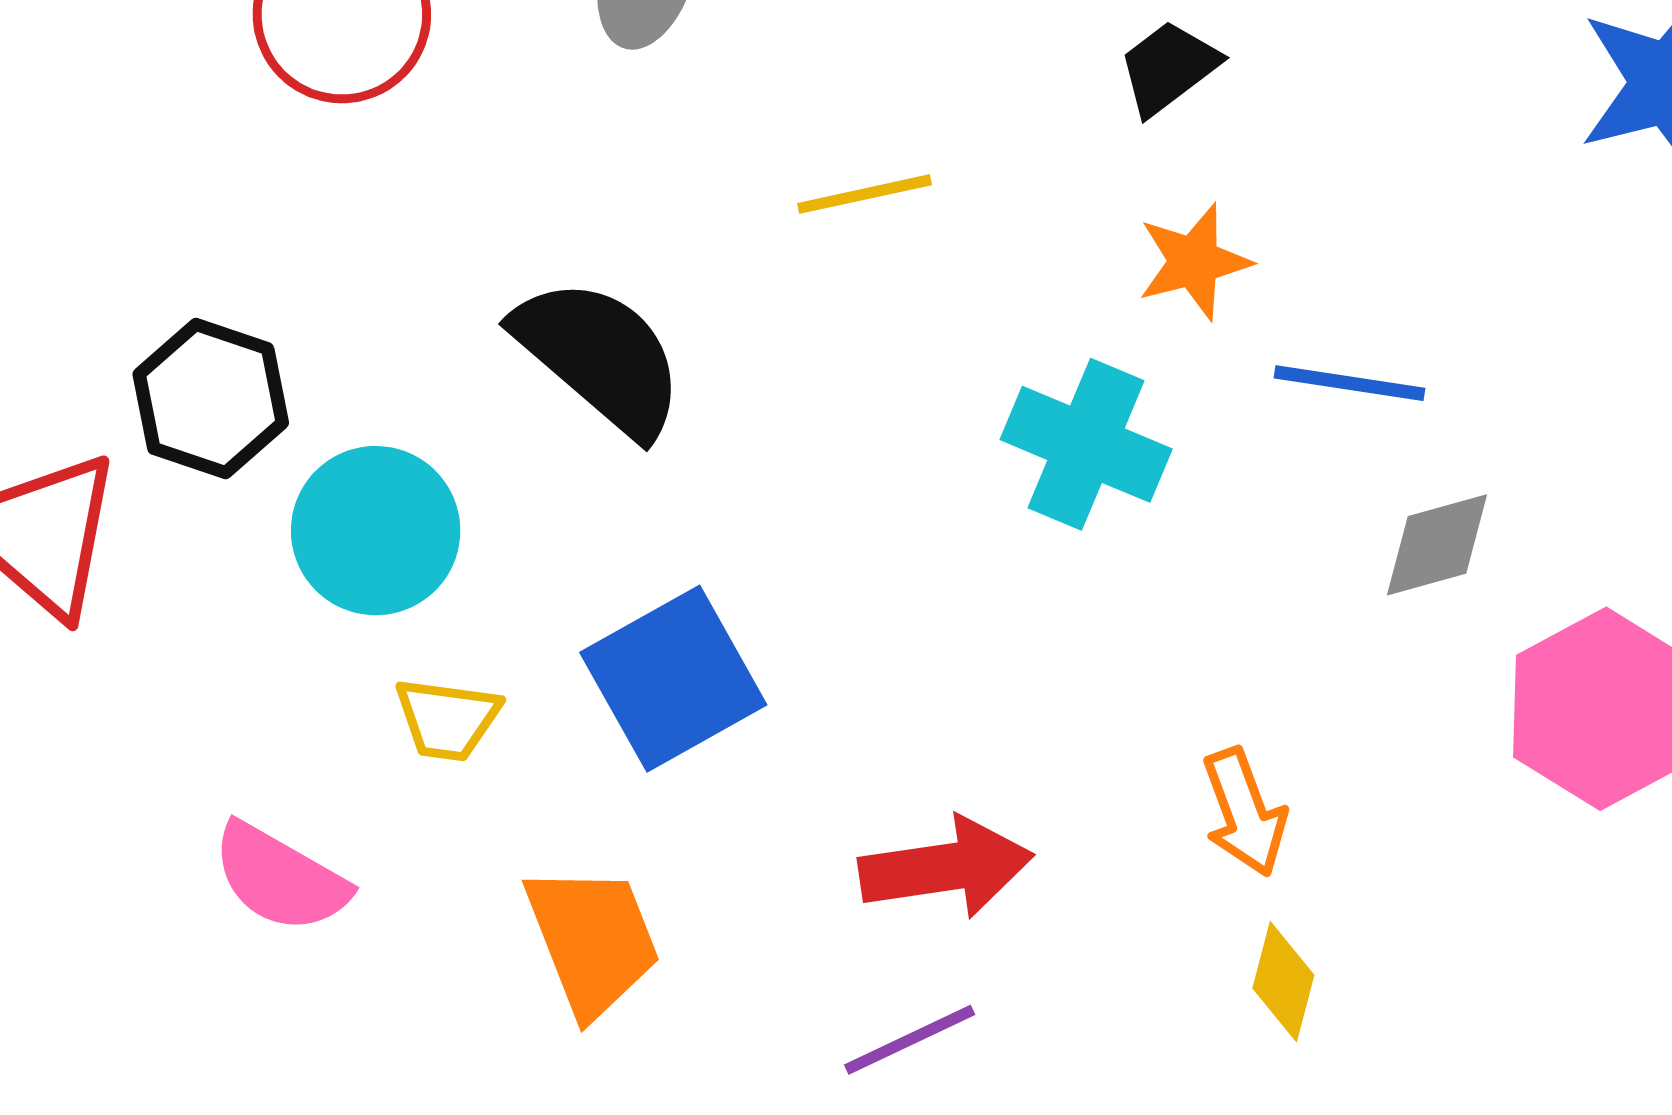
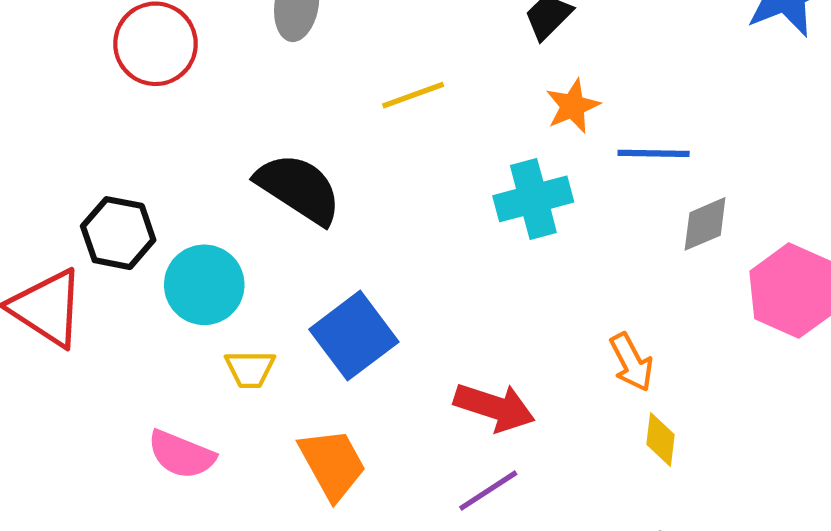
cyan cross: (1086, 444) -> (533, 199), turned -30
red arrow: (946, 868) -> (494, 407), turned 34

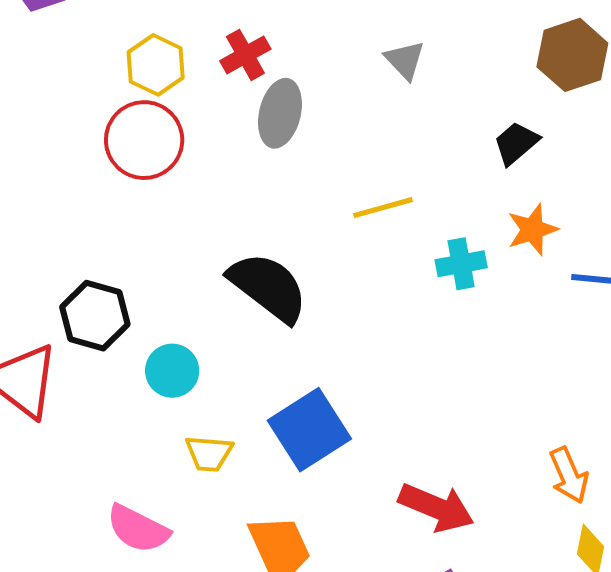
cyan cross: (533, 199) -> (461, 264), moved, size x0.7
cyan circle: (204, 285) -> (172, 371), size x0.7

